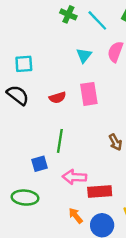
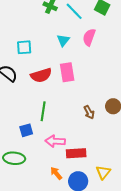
cyan square: (24, 64) -> (24, 47), moved
red semicircle: (58, 98) -> (41, 75), size x1.5

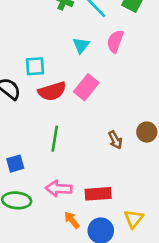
cyan square: (24, 47) -> (35, 66), moved
pink rectangle: (67, 72) -> (86, 87), turned 48
blue square: (26, 130) -> (15, 164), moved
pink arrow: (55, 141) -> (59, 189), moved

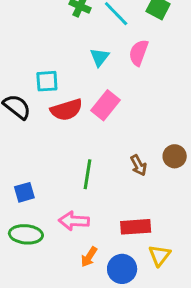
green line: (55, 139) -> (87, 174), moved
red rectangle: (98, 194) -> (136, 227), moved
orange arrow: (72, 220) -> (89, 257), turned -108

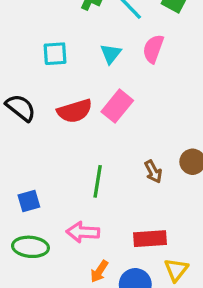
cyan square: (47, 81) -> (55, 54), moved

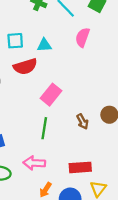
cyan triangle: (111, 54) -> (44, 45), moved, turned 48
pink rectangle: (117, 106) -> (51, 95), moved
red semicircle: (75, 111) -> (25, 66), moved

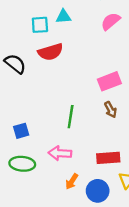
pink semicircle: (82, 37) -> (111, 21), turned 30
cyan triangle: (44, 45) -> (63, 17), moved
pink rectangle: (51, 95) -> (109, 81), moved, turned 30

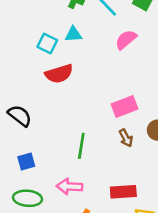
cyan square: (40, 25) -> (47, 44), turned 30
black semicircle: (15, 64) -> (20, 116), moved

